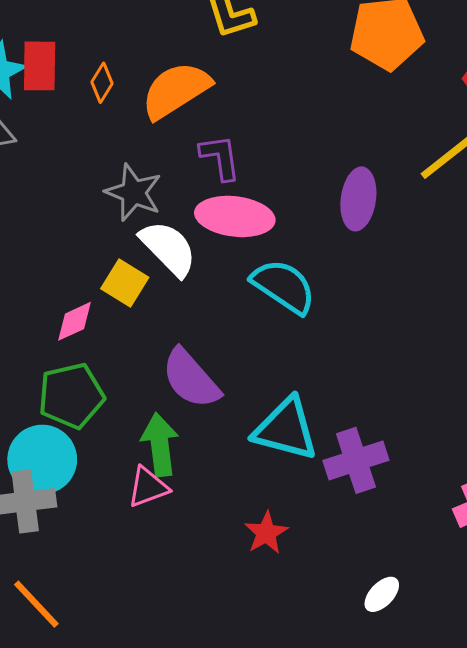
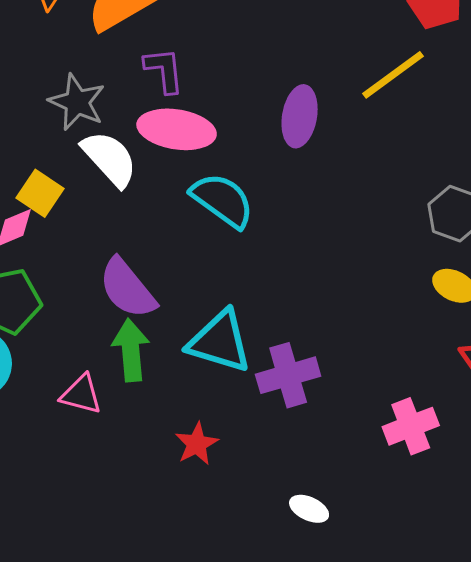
yellow square: (125, 283) -> (40, 193), moved
green arrow: (160, 445) -> (131, 350), moved
pink triangle: (148, 487) -> (81, 394), turned 33
white ellipse: (382, 594) -> (309, 509), turned 69

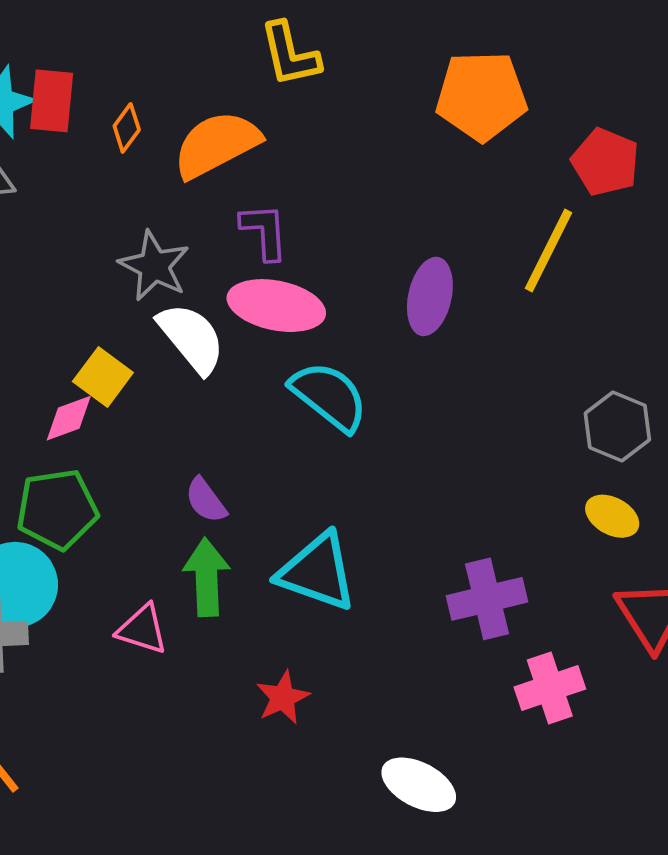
yellow line: (393, 75) -> (548, 251), turned -30
purple semicircle: (127, 288) -> (206, 500), size x0.6
purple cross: (288, 375) -> (487, 599), moved
white ellipse: (309, 509) -> (419, 785), size x1.5

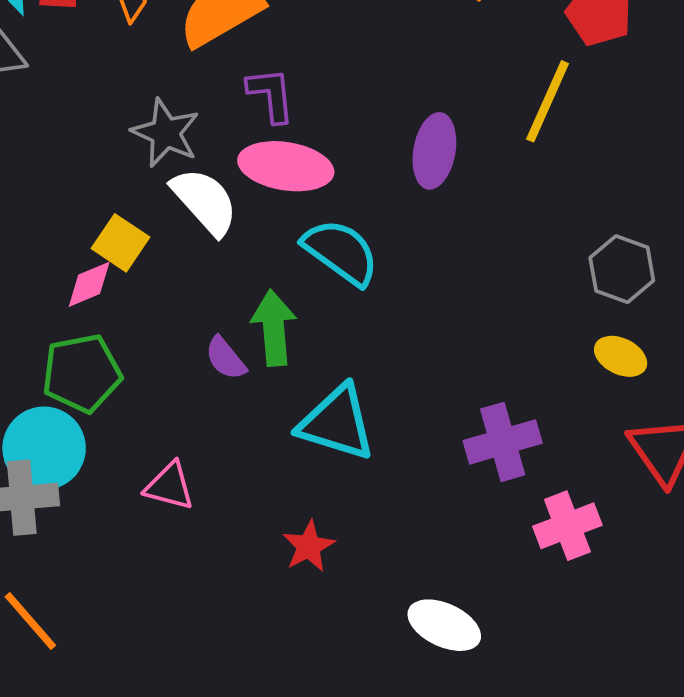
green arrow: (207, 577) -> (274, 328), moved

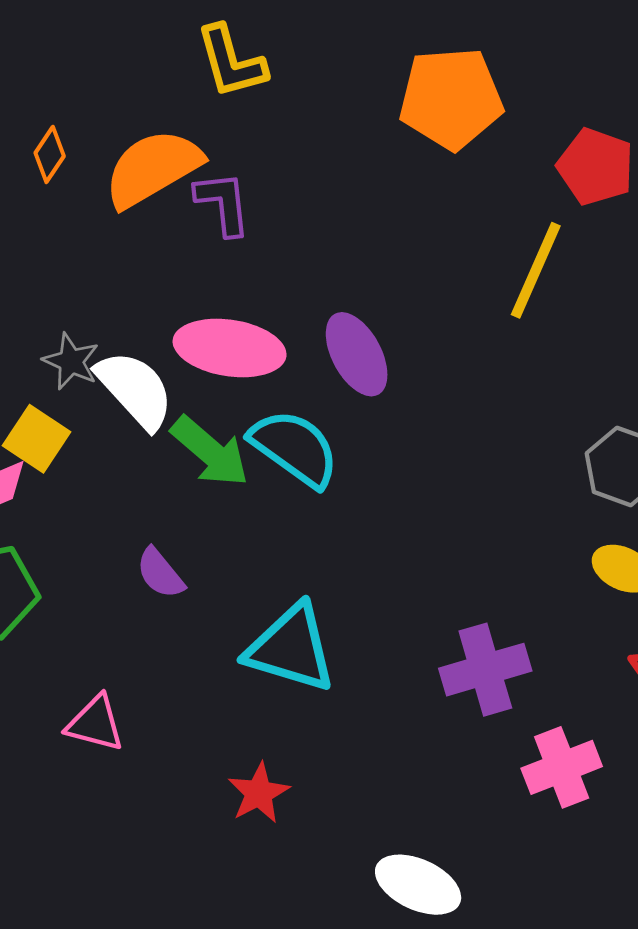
purple L-shape: (271, 95) -> (223, 203), moved
gray star: (166, 133) -> (71, 361), moved, size x0.7
purple ellipse: (434, 151) -> (357, 354), moved, turned -38
green arrow: (274, 328) -> (210, 452), moved, turned 136

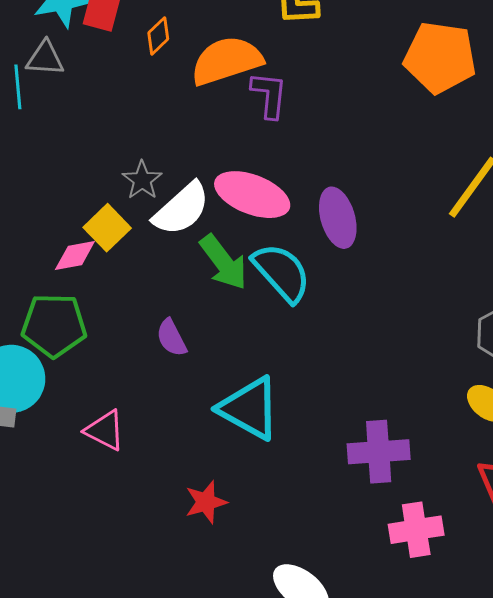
white semicircle: (135, 390) -> (181, 209), turned 78

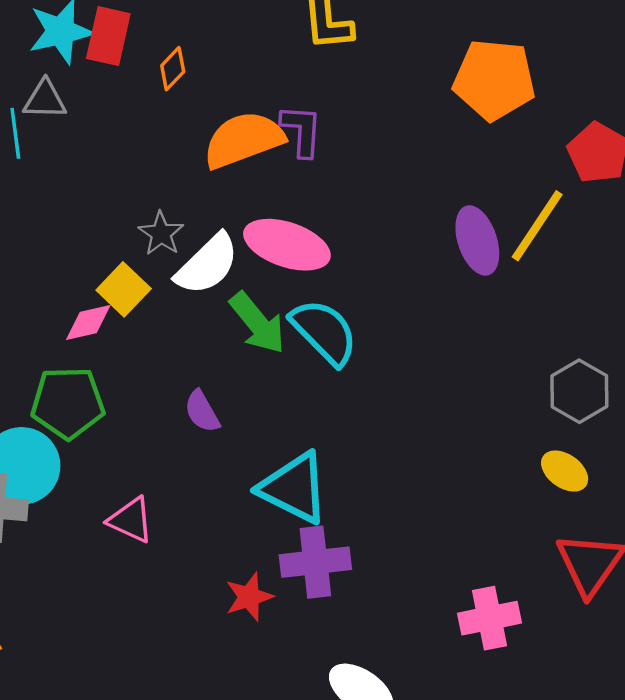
orange semicircle: (227, 61) -> (243, 140), moved
purple ellipse: (338, 218) -> (477, 240), moved
purple cross: (379, 452) -> (315, 562), moved

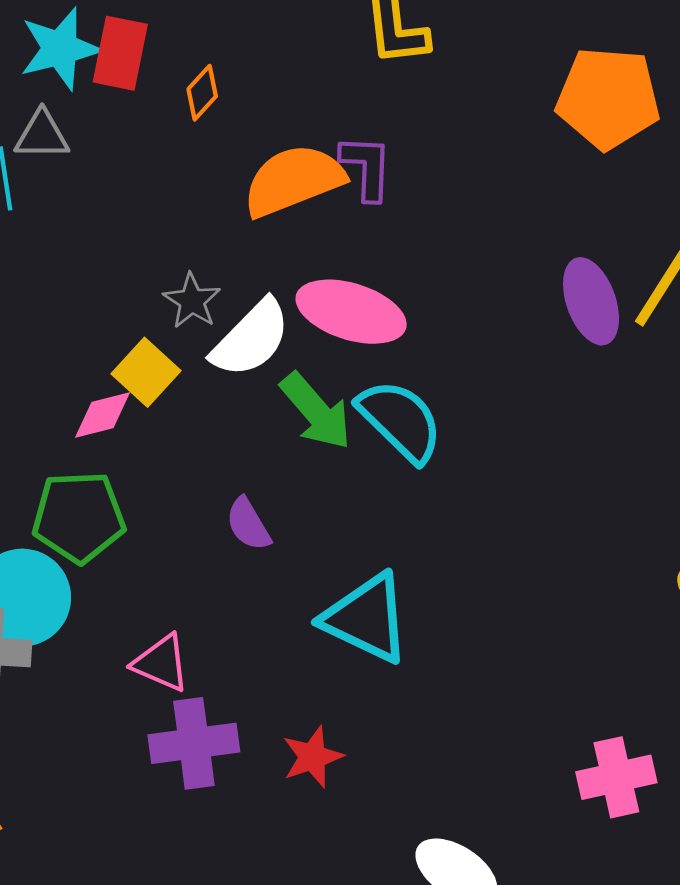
purple cross: (315, 562) -> (194, 743), moved

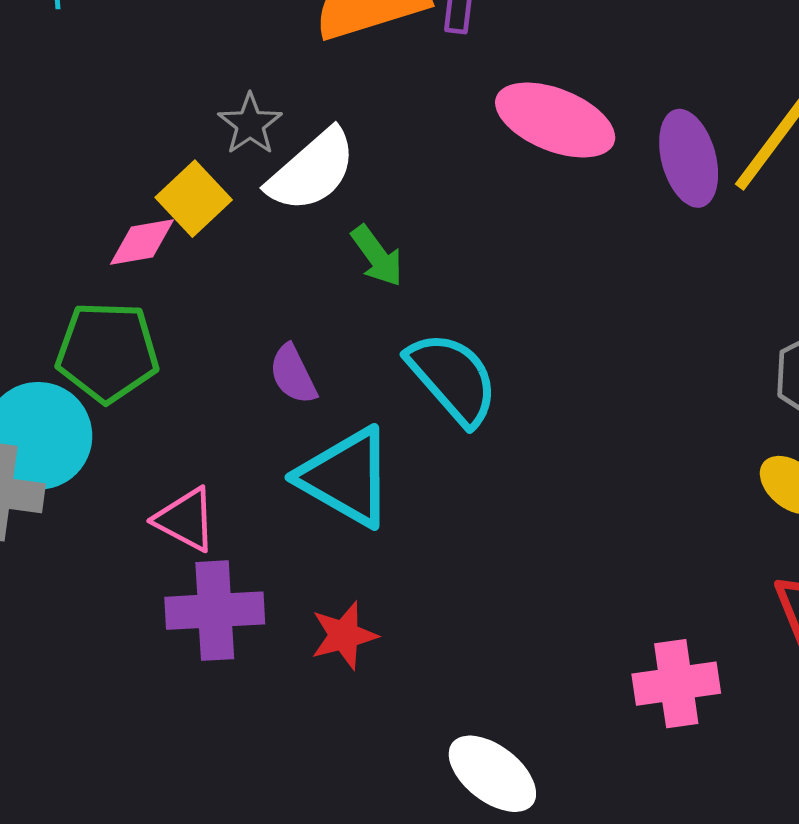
pink ellipse: (351, 312) -> (555, 120), moved
green arrow: (316, 411) -> (377, 256), size x0.7
cyan semicircle: (400, 421) -> (453, 378), moved
cyan triangle: (366, 618) -> (346, 477), moved

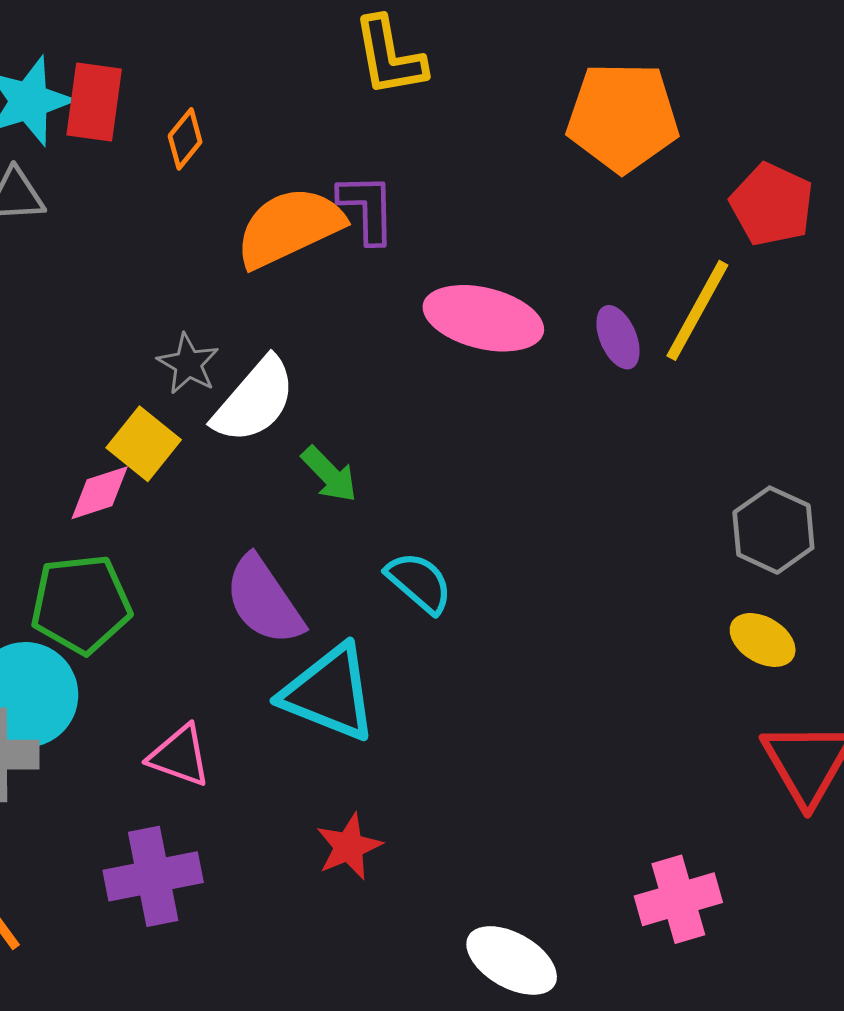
purple ellipse: (689, 158) -> (618, 337), size x0.7
purple semicircle: (293, 374) -> (264, 600), size x1.6
cyan semicircle: (453, 378) -> (419, 582), size x0.7
purple cross: (215, 611) -> (153, 876), moved
pink cross: (676, 684) -> (678, 899), moved

